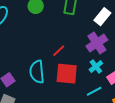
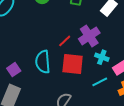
purple cross: (97, 43) -> (89, 36), moved
cyan cross: (96, 66) -> (102, 57), turned -32

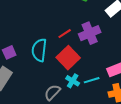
cyan cross: (102, 57) -> (73, 81), moved
red square: (73, 64) -> (68, 58), turned 30

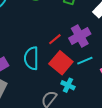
cyan line: (92, 80) -> (85, 61), moved

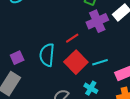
purple cross: (80, 36) -> (97, 21), moved
cyan cross: (68, 85) -> (91, 88), moved

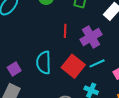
purple cross: (97, 21) -> (91, 37), moved
red line: (72, 38) -> (65, 31), moved, turned -48

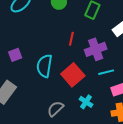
cyan line: (97, 63) -> (106, 72), moved
purple square: (14, 69) -> (15, 55), moved

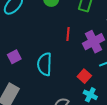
red square: (73, 75) -> (84, 76), moved, size x0.6

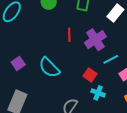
cyan semicircle: (45, 64) -> (49, 67), turned -40

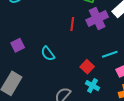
purple cross: (95, 40) -> (97, 19), moved
cyan semicircle: (49, 67) -> (48, 54), size x0.7

